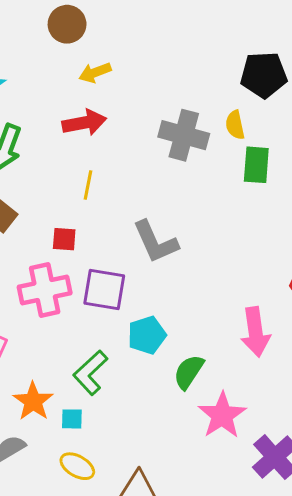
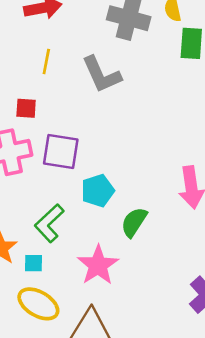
gray L-shape: (155, 242) -> (101, 75), moved
pink star: (222, 415) -> (98, 265), moved
yellow ellipse: (77, 466) -> (38, 304), size x1.4

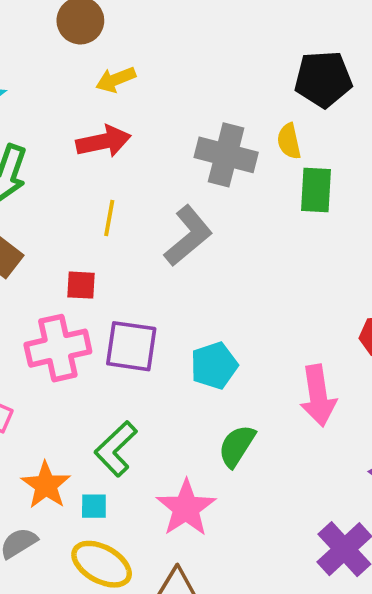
gray L-shape: (101, 75) -> (188, 236), turned -105
cyan pentagon: (98, 191) -> (214, 366), moved

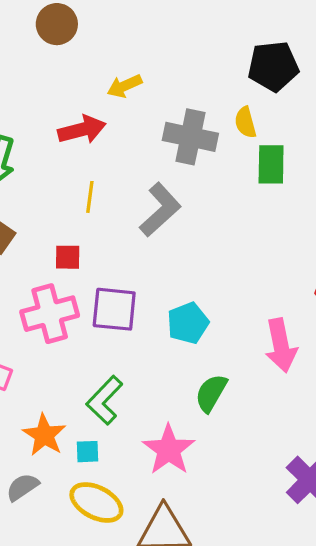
yellow arrow: (116, 80) -> (124, 86), moved

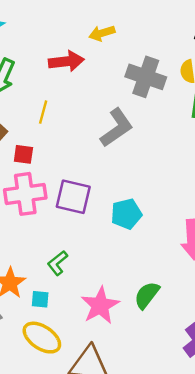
yellow line: (90, 197) -> (43, 112), moved
red square: (68, 257) -> (23, 154), moved
green semicircle: (211, 393) -> (147, 295), moved
green L-shape: (105, 400) -> (58, 263), size x0.7

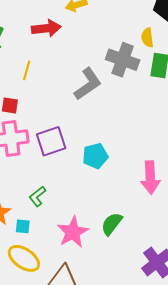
gray cross: (146, 77) -> (123, 60), moved
purple square: (73, 197) -> (51, 141), turned -32

